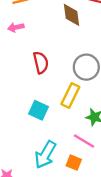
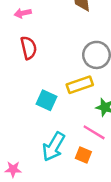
red semicircle: (41, 63) -> (29, 48), moved
yellow rectangle: (70, 96) -> (80, 85), turned 45

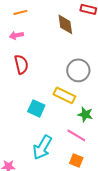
yellow rectangle: (80, 85) -> (64, 95), turned 45
orange square: (83, 155) -> (76, 160), moved

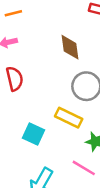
brown diamond: (65, 24) -> (70, 47), moved

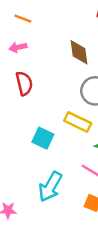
orange line: (13, 13) -> (23, 19), turned 35

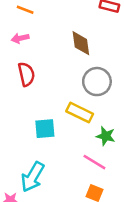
cyan square: (43, 138) -> (45, 129), turned -30
cyan arrow: (50, 187) -> (33, 177), moved

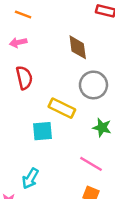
yellow rectangle: (80, 113) -> (62, 108), moved
green star: (106, 136) -> (102, 127), moved
cyan arrow: (33, 177) -> (30, 179), size x0.7

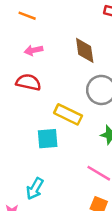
pink arrow: (18, 42) -> (34, 50), moved
red semicircle: (24, 78) -> (28, 82), turned -65

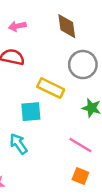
cyan arrow: (35, 189) -> (18, 144), moved, turned 115

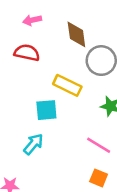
brown diamond: (67, 26) -> (76, 34), moved
cyan arrow: (18, 144) -> (33, 144), turned 75

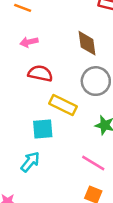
brown diamond: (76, 34) -> (87, 43), moved
red semicircle: (27, 53) -> (40, 73), moved

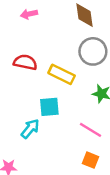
red semicircle: (40, 73) -> (25, 62), moved
cyan square: (43, 129) -> (49, 107), moved

